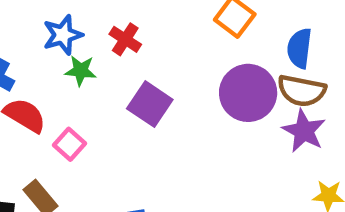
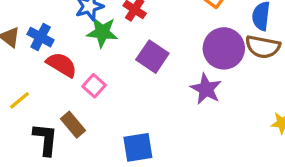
green star: (81, 71) -> (102, 32), size x1.4
purple star: (304, 131) -> (206, 89), moved

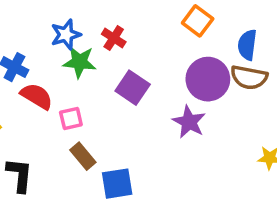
pink square: (94, 86) -> (71, 118), turned 35
brown rectangle: (73, 125) -> (83, 156), moved

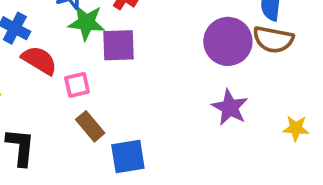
purple square: (133, 88) -> (119, 45), moved, turned -36
purple star: (189, 122) -> (230, 107), moved

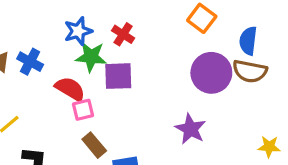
red semicircle: (39, 60) -> (70, 89), moved
purple star: (230, 107) -> (190, 129), moved

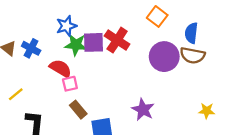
red cross: (123, 34) -> (117, 40), moved, size x1.5
purple square: (118, 76) -> (94, 42), moved
purple star: (190, 129) -> (143, 110), moved

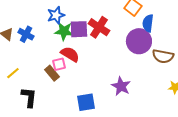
blue semicircle: (191, 33) -> (148, 23), moved
brown semicircle: (192, 55) -> (163, 56), moved
red semicircle: (61, 68) -> (70, 54), moved
brown rectangle: (78, 110) -> (52, 73), moved

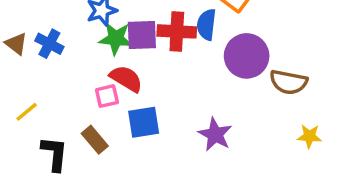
blue semicircle: (148, 23) -> (206, 25), moved
red cross: (99, 27) -> (177, 31), turned -30
brown rectangle: (52, 73) -> (95, 140), moved
blue square: (86, 102) -> (144, 122), moved

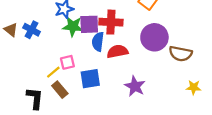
blue semicircle: (206, 25) -> (98, 42), moved
red semicircle: (126, 79) -> (117, 51), moved, turned -42
yellow line: (27, 112) -> (53, 72), moved

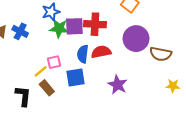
blue semicircle: (98, 42) -> (83, 54), moved

